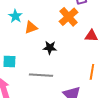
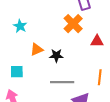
orange triangle: (31, 27) -> (37, 50), moved
gray line: (41, 75) -> (62, 82), moved

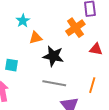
orange triangle: (37, 50) -> (36, 38), moved
black star: (56, 56) -> (53, 56), size x1.5

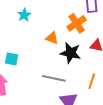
orange triangle: (36, 38) -> (52, 38), moved, turned 32
black star: (53, 56) -> (71, 53), moved

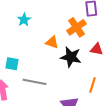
gray line: (54, 78) -> (35, 82), moved

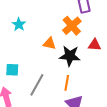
gray line: (35, 82) -> (37, 85), turned -65
orange line: (92, 85) -> (67, 83), moved

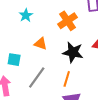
orange cross: (72, 26) -> (67, 21), moved
orange triangle: (49, 43) -> (41, 44), moved

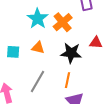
cyan star: (26, 15) -> (38, 19), moved, size x1.5
cyan square: (14, 60) -> (13, 52), moved

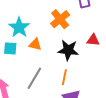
cyan star: (38, 19) -> (19, 27), moved

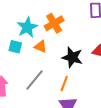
orange cross: (60, 19) -> (54, 23), moved

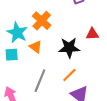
orange triangle: (41, 46) -> (36, 47), turned 32
orange line: (64, 83) -> (69, 75), turned 42

